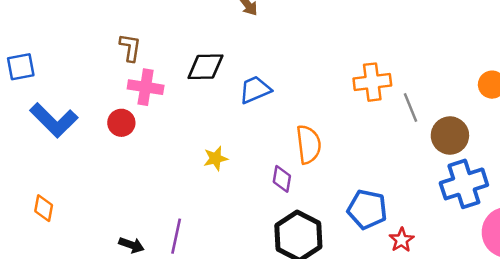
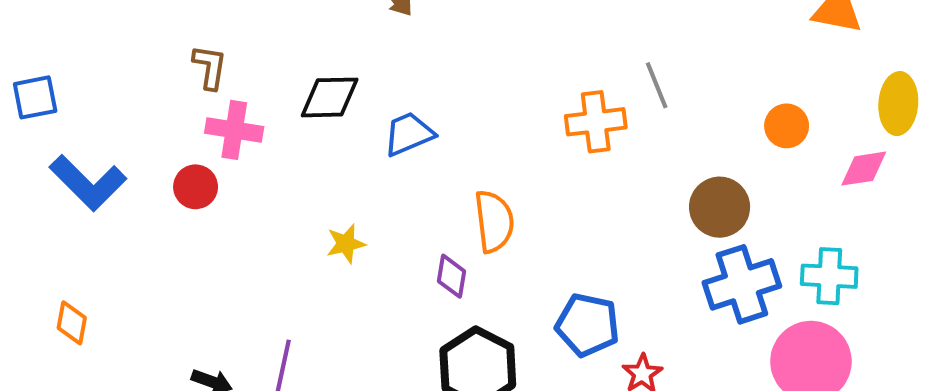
gray line: (410, 107) -> (657, 85), moved

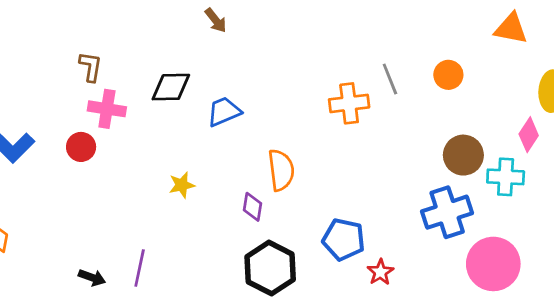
orange circle: (787, 126) -> (448, 75), moved
pink diamond: (864, 169) -> (529, 135), turned -48
brown circle: (720, 207) -> (463, 155), moved
cyan cross: (829, 276) -> (506, 177), moved

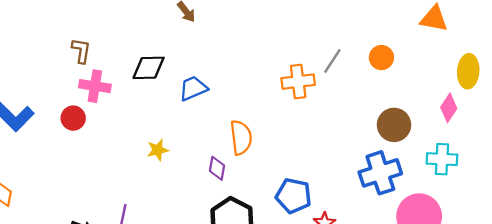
gray line: (390, 79) -> (332, 61), turned 55
cyan cross: (506, 177) -> (442, 159), moved

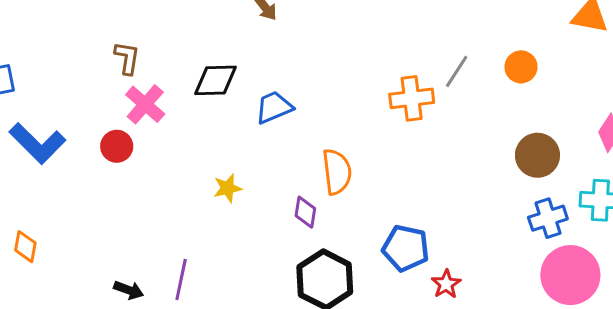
pink cross: (95, 86) -> (145, 104), turned 32
blue cross: (380, 173) -> (548, 218), moved, size x0.7

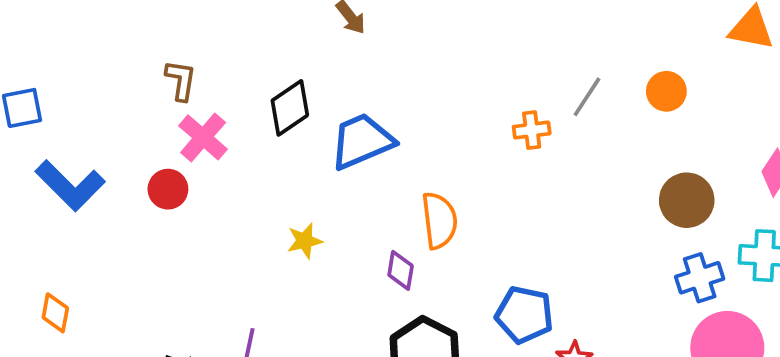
black diamond: (216, 80) -> (290, 108), turned -33
orange cross: (412, 98) -> (532, 130), size x0.7
blue trapezoid: (274, 107) -> (362, 141), size x1.4

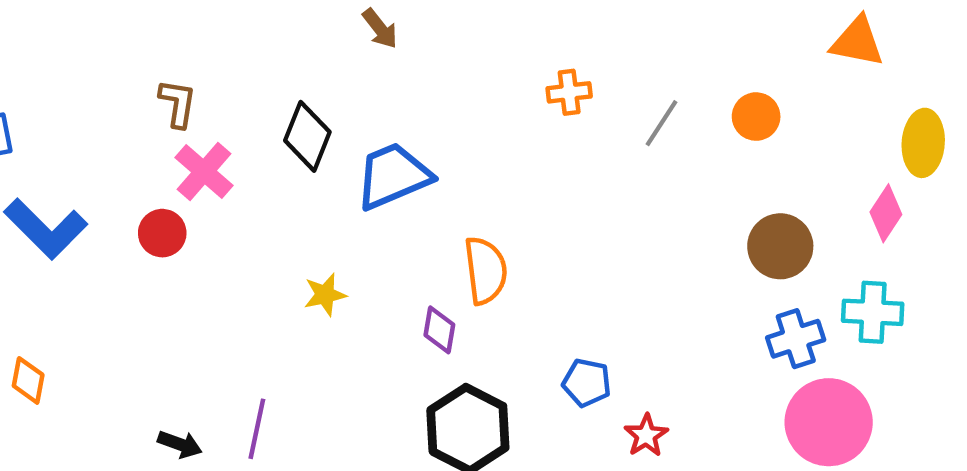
black diamond: (290, 108) -> (307, 136), turned -34
orange cross: (532, 130) -> (569, 92), moved
blue pentagon: (524, 315) -> (587, 383), size x0.7

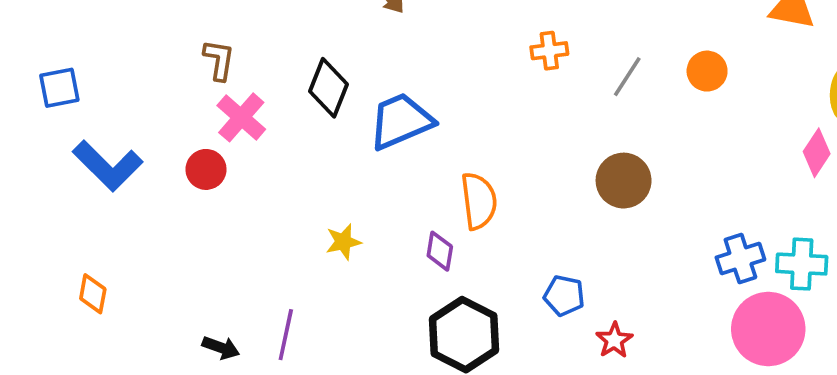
brown circle: (780, 246) -> (624, 181), moved
yellow star: (325, 295) -> (343, 242), moved
cyan cross: (873, 312) -> (802, 264), moved

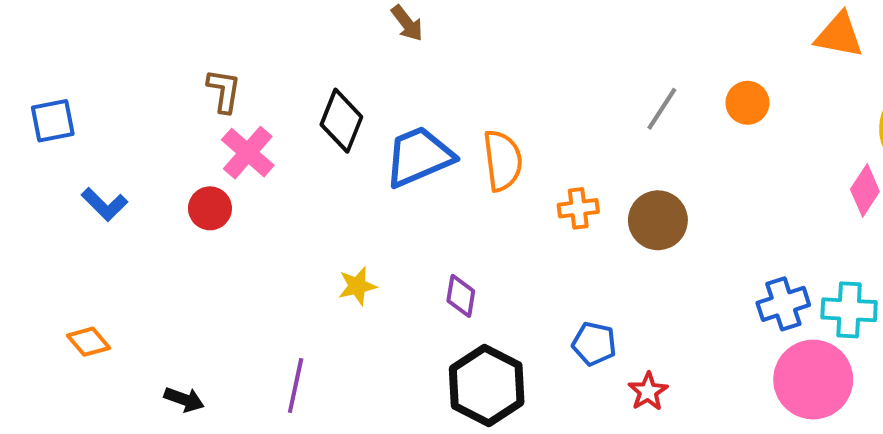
orange cross: (549, 51) -> (578, 208), moved
blue L-shape: (108, 166) -> (104, 204), size x0.6
orange semicircle: (479, 201) -> (503, 161), moved
orange diamond: (93, 294) -> (89, 342), turned -51
black arrow: (221, 348) -> (184, 399), moved

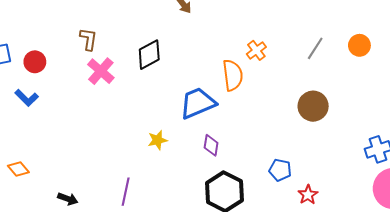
black diamond: (341, 121) -> (149, 55), turned 40
blue trapezoid: (419, 157) -> (198, 103), moved
red circle: (210, 208) -> (35, 62), moved
orange cross: (578, 208) -> (256, 50), moved, turned -30

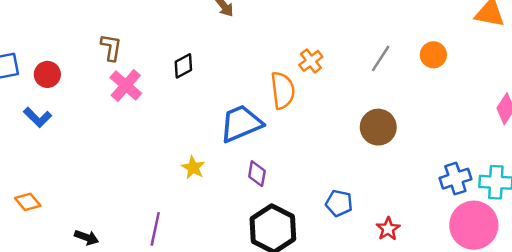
black diamond: (149, 55) -> (183, 66), size x0.7
yellow star: (157, 140) -> (193, 168), turned -30
red star: (308, 195) -> (388, 229), moved

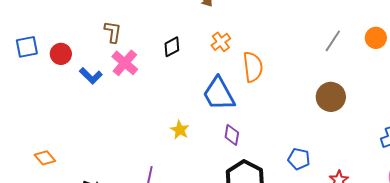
orange cross: (311, 61) -> (221, 42), moved
blue L-shape: (38, 117) -> (91, 76), moved
blue trapezoid: (241, 123) -> (219, 94), turned -96

